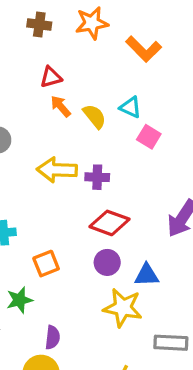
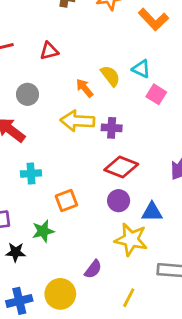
red triangle: (51, 77) -> (49, 51), moved
orange arrow: (61, 106) -> (85, 88), moved
purple semicircle: (53, 337) -> (93, 269), moved, turned 30

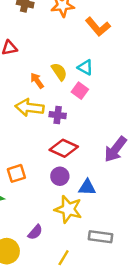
pink square: (156, 94) -> (80, 91), moved

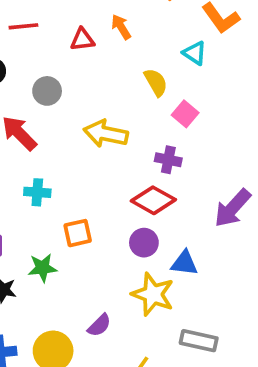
cyan triangle: (85, 67) -> (195, 53), moved
orange arrow: (37, 81) -> (121, 27), moved
purple cross: (58, 115) -> (168, 160), moved

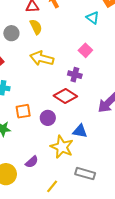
yellow semicircle: (156, 82) -> (36, 27), moved
purple circle: (144, 243) -> (48, 118), moved

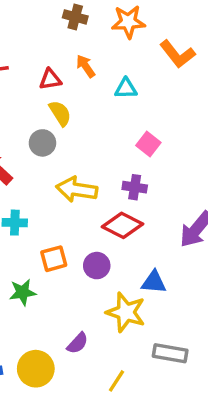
cyan triangle: (93, 18) -> (126, 88), moved, turned -32
gray circle: (11, 33) -> (42, 143), moved
yellow arrow: (42, 58) -> (77, 189), moved

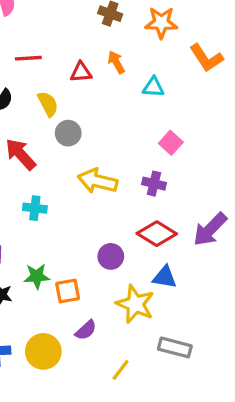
yellow semicircle: (60, 113) -> (48, 104), moved
red diamond: (123, 225) -> (157, 234), moved
orange square: (54, 259) -> (68, 291), moved

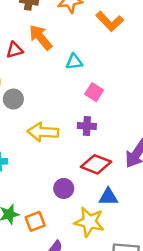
orange arrow: (116, 62) -> (41, 37), size x1.5
cyan triangle: (153, 87) -> (74, 62), moved

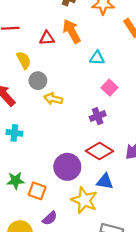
purple cross: (87, 126) -> (98, 116), turned -35
yellow arrow: (43, 132) -> (53, 99), moved, size x0.7
purple circle: (64, 188) -> (67, 167), size x1.5
orange square: (35, 221) -> (37, 191), turned 30

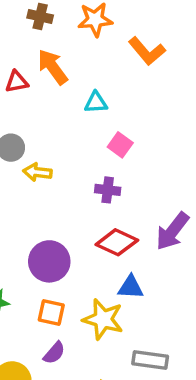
purple cross: (98, 116) -> (108, 190), turned 35
purple circle: (67, 167) -> (49, 261), moved
orange square: (37, 191) -> (51, 312), moved

